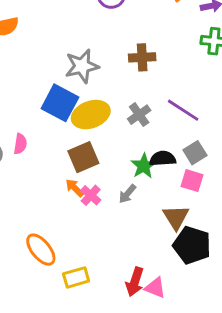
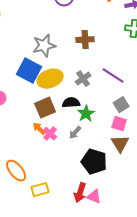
black semicircle: (163, 159) -> (71, 103), moved
brown triangle: (176, 217) -> (120, 144), moved
black pentagon: (192, 245) -> (94, 162), moved

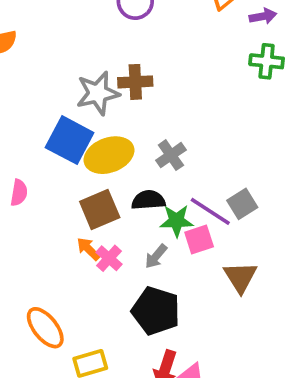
brown cross: (85, 40) -> (135, 82), moved
purple line: (113, 76) -> (210, 211), moved
green star: (86, 114) -> (177, 221), turned 30
pink square: (119, 124) -> (199, 240), moved, turned -35
black pentagon: (94, 162) -> (156, 311), moved

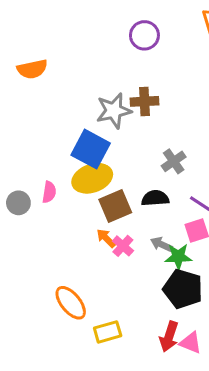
yellow ellipse: (109, 155) -> (92, 178), moved
green star: (177, 221) -> (178, 257), moved
gray arrow: (156, 256) -> (161, 244), turned 75
black pentagon: (156, 311) -> (183, 289), moved

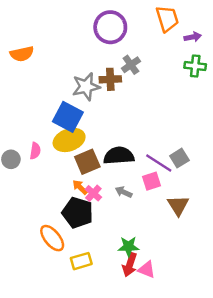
purple circle: (144, 35) -> (110, 27), size x1.4
gray cross: (174, 161) -> (131, 65), moved
black semicircle: (155, 198) -> (119, 156), size x1.4
green star: (178, 257) -> (128, 247), moved
black pentagon: (183, 289) -> (78, 213), moved

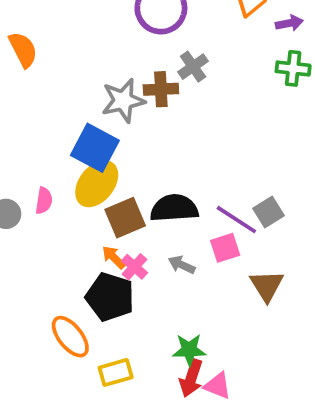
orange semicircle: (22, 54) -> (23, 50), turned -105
yellow ellipse: (69, 140) -> (97, 184), turned -32

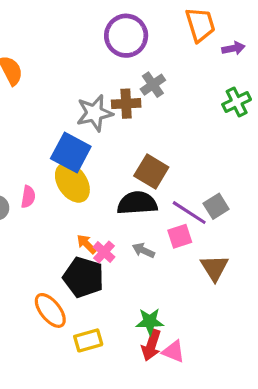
green cross: (293, 68) -> (237, 102), moved, turned -32
yellow ellipse: (97, 184) -> (72, 183), turned -72
brown square: (125, 218) -> (151, 171), moved, turned -36

